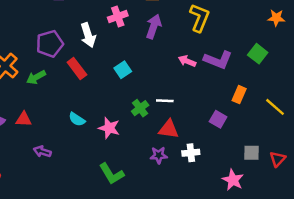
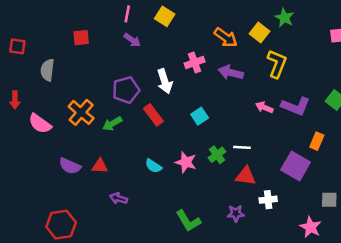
purple arrow: (154, 26) -> (231, 72), turned -95
purple square: (218, 119) -> (296, 166), size x1.6
pink star: (109, 128) -> (186, 162), moved
purple star: (159, 155) -> (236, 213), moved

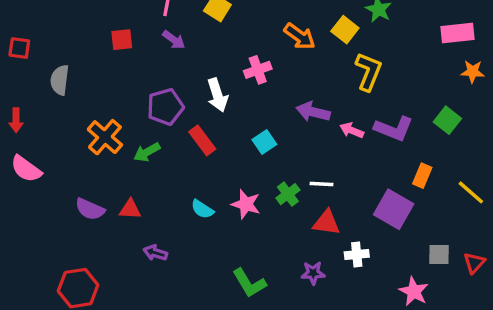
red square: (81, 38) -> (122, 40), moved
purple arrow: (231, 72) -> (313, 112), moved
pink semicircle: (40, 124) -> (26, 169), moved

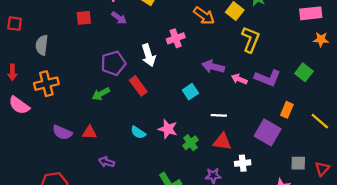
orange cross: (105, 137) -> (46, 84), moved, turned 35
cyan square: (264, 142) -> (190, 92), moved
green cross: (288, 194) -> (190, 143), moved

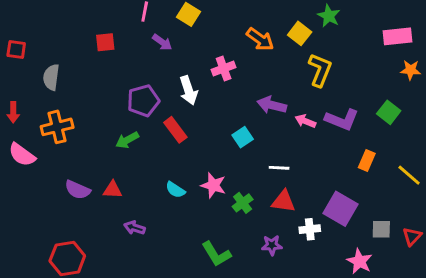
purple arrow: (119, 18) -> (162, 42), moved
purple square: (268, 132) -> (340, 209), moved

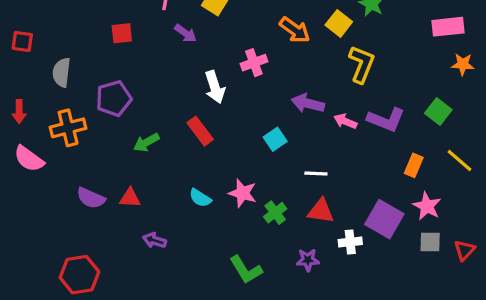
purple pentagon: (143, 101) -> (114, 98), moved
yellow line: (409, 175) -> (459, 160), moved
pink star: (359, 261) -> (427, 206), moved

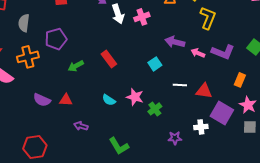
white arrow: (215, 87) -> (118, 14), moved
red triangle: (321, 211) -> (204, 91), moved
green L-shape: (246, 270) -> (119, 146), moved

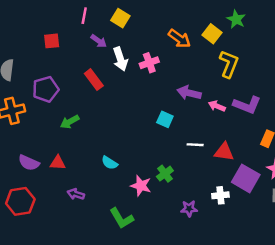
red rectangle: (109, 59) -> (94, 80), moved
cyan square: (155, 64) -> (165, 119), turned -32
pink star: (135, 97) -> (141, 186), moved
red hexagon: (35, 147) -> (20, 201), moved

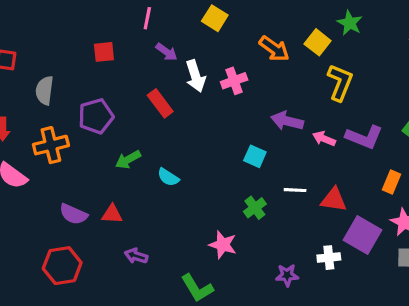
yellow square: (120, 18) -> (215, 18), moved
cyan semicircle: (110, 163) -> (168, 177), moved
green cross: (165, 174) -> (255, 208), moved

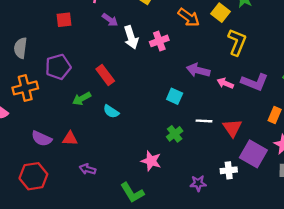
red rectangle: (160, 103) -> (105, 75), moved
red triangle: (334, 200) -> (232, 128), turned 48

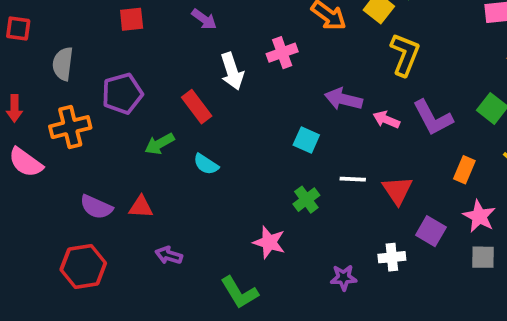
white arrow: (131, 37) -> (232, 71), moved
purple L-shape: (255, 82) -> (433, 118), turned 40
purple square: (253, 154) -> (431, 231), size x0.7

